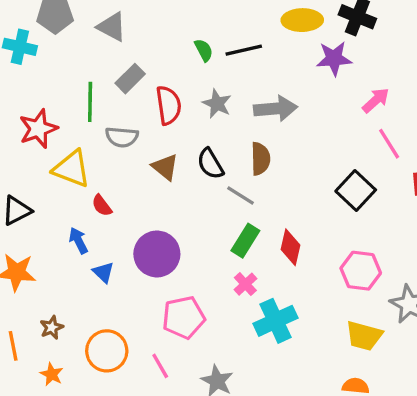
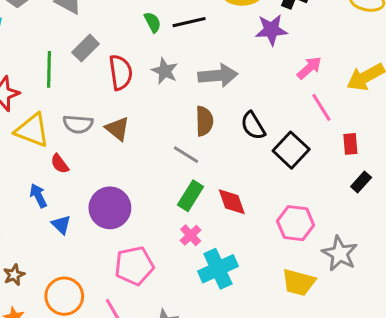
gray semicircle: (122, 137) -> (78, 124), moved
black semicircle: (210, 164) -> (253, 126), moved
red diamond: (291, 247) -> (232, 202), turned -32

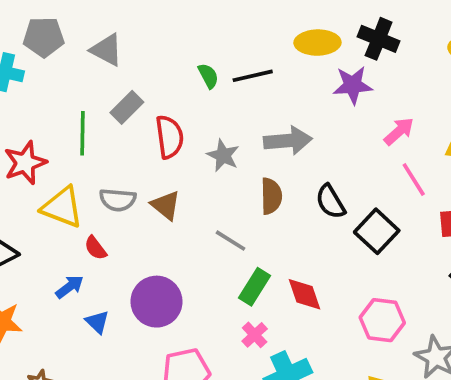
gray star: (165, 71) -> (223, 155), moved
gray line: (186, 155) -> (231, 241), moved
blue arrow: (38, 196) -> (70, 287), turned 80

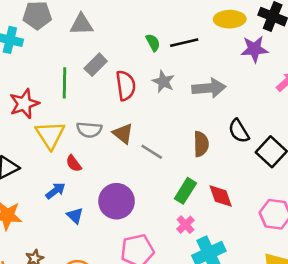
gray triangle: (107, 50) -> (81, 24), turned -30
gray star: (223, 155) -> (163, 82), moved
brown semicircle: (271, 196) -> (201, 144), moved
yellow triangle: (62, 207) -> (50, 135), turned 36
gray line: (231, 241) -> (152, 152), moved

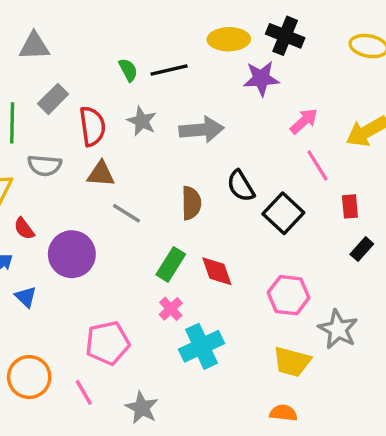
gray semicircle: (89, 130) -> (45, 165), moved
brown triangle: (123, 134) -> (101, 174), moved, turned -35
purple circle: (117, 201) -> (72, 254), moved

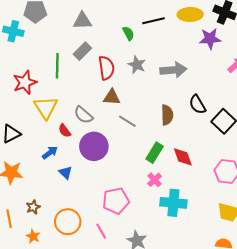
gray triangle: (34, 46) -> (82, 21), moved
black line: (169, 70) -> (154, 21), moved
gray semicircle: (45, 165) -> (83, 115), moved, turned 36
cyan cross: (201, 346) -> (173, 203), turned 30

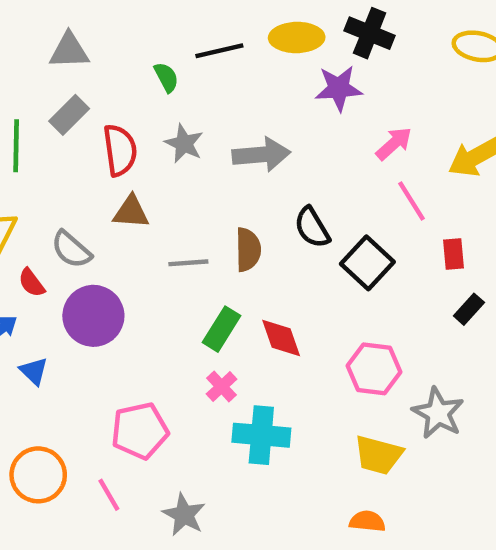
gray line: (127, 121) -> (188, 263), moved, turned -36

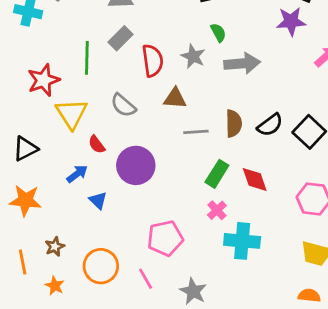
green semicircle: (166, 77) -> (218, 33), moved
brown triangle: (131, 212) -> (175, 98), moved
black semicircle: (312, 227) -> (270, 125), moved, turned -96
gray semicircle: (71, 250) -> (123, 105), moved

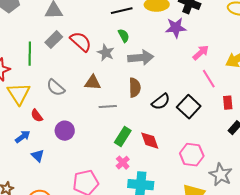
red semicircle: (153, 61) -> (81, 42), moved, turned -40
brown semicircle: (234, 123) -> (135, 88), moved
purple circle: (136, 165) -> (65, 131), size x0.7

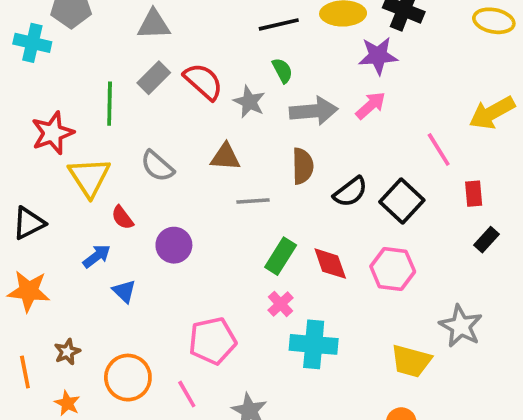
pink arrow: (201, 53) -> (371, 105), moved
pink hexagon: (192, 155) -> (393, 269), moved

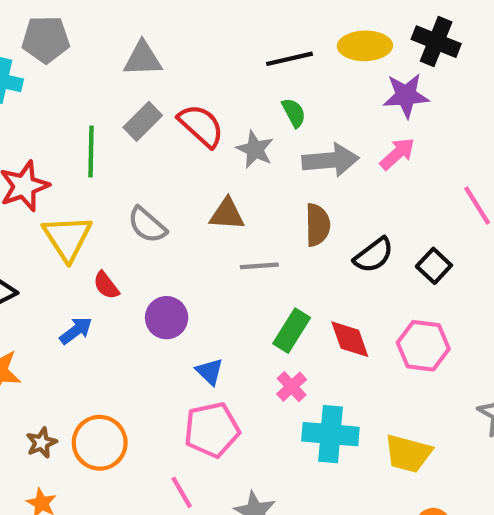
black square: (402, 201) -> (434, 266), size x0.7
blue triangle: (124, 291) -> (210, 372), moved
yellow trapezoid: (411, 361) -> (408, 454), moved
orange circle: (128, 378) -> (100, 443), moved

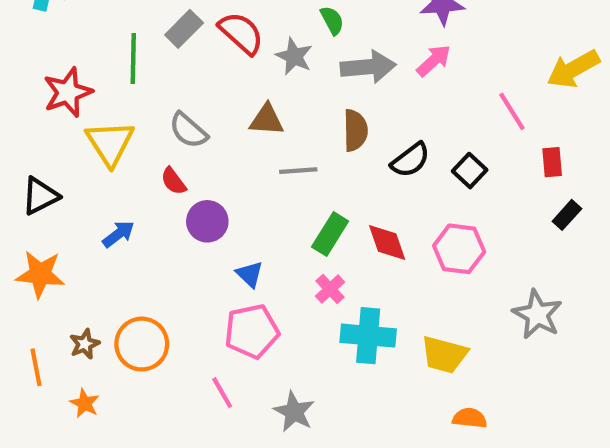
red semicircle: (106, 285) -> (173, 181), moved

